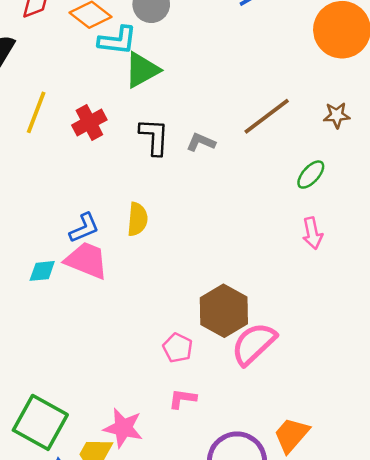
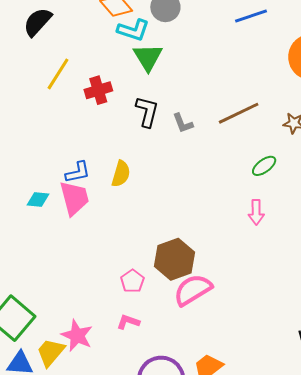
green triangle: (142, 70) -> (148, 57), turned -44
gray L-shape: (201, 142) -> (183, 123), turned -145
pink trapezoid: (87, 260) -> (74, 198), turned 42

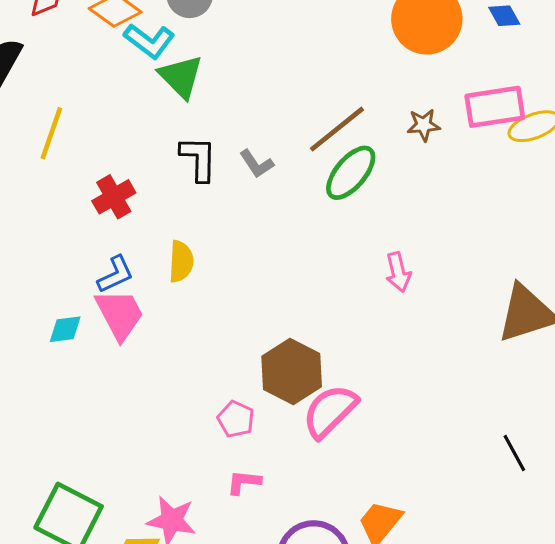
cyan L-shape: (133, 30) -> (149, 41), turned 32
red cross: (98, 90) -> (114, 197), moved
green ellipse: (264, 166) -> (351, 173), moved, size x1.5

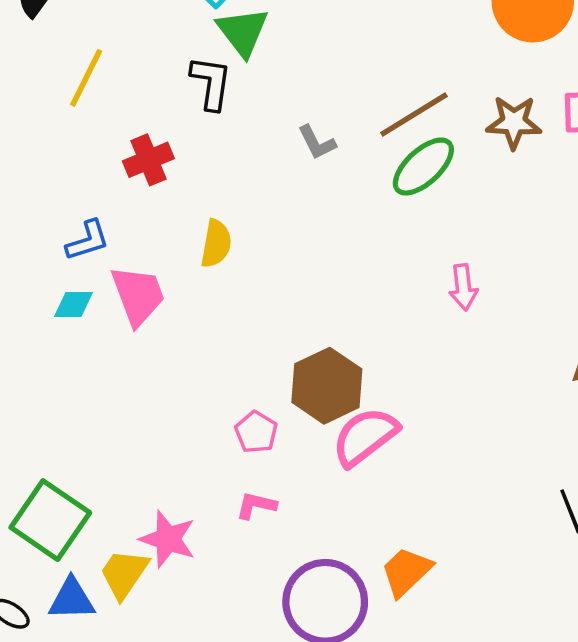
brown star: (424, 125) -> (514, 122), size x1.4
black L-shape: (199, 159) -> (211, 83), moved
blue L-shape: (115, 274) -> (88, 240), moved

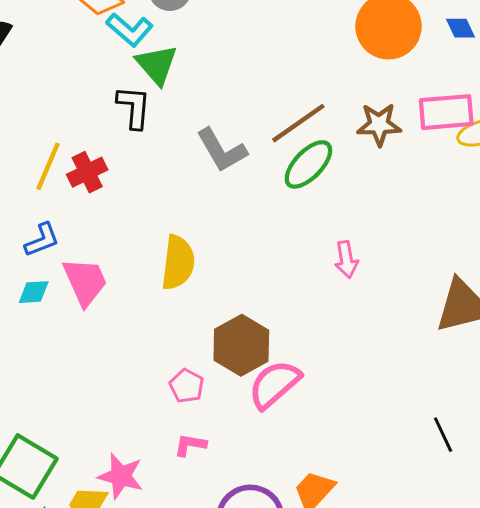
yellow line: (86, 78) -> (48, 166), moved
gray L-shape: (317, 142) -> (222, 150), size x1.6
yellow semicircle: (216, 244) -> (178, 263), moved, size x1.4

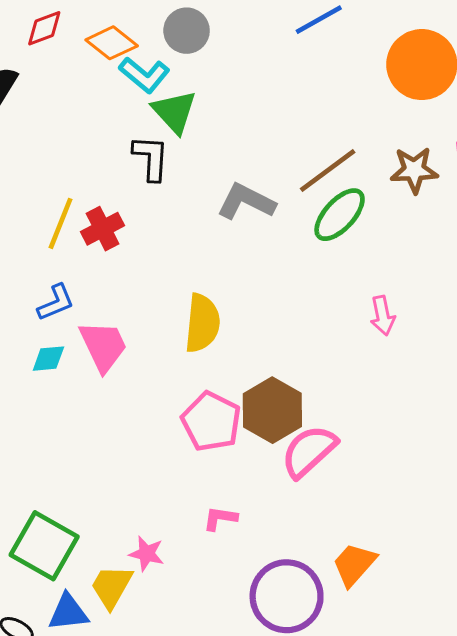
gray L-shape: (222, 150) -> (246, 202), turned 148
pink pentagon: (187, 386) -> (211, 422), moved, size x1.6
pink star: (121, 476) -> (147, 554), size x0.7

